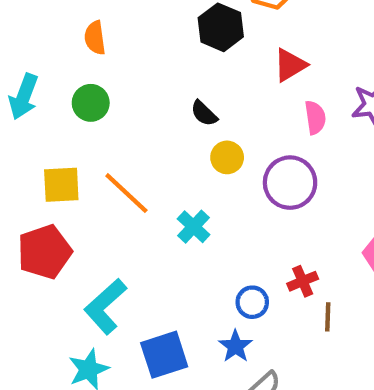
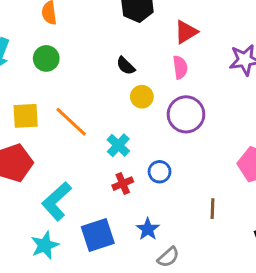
pink semicircle: (315, 118) -> (180, 67), moved
red cross: (303, 281) -> (123, 184), moved
blue circle: (252, 302) -> (160, 172), moved

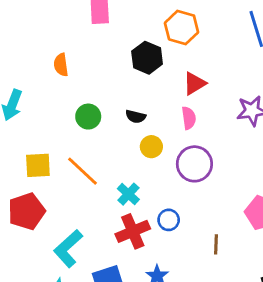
green circle: (46, 58) -> (88, 117), moved
black semicircle: (126, 66) -> (136, 117), turned -30
red cross: (123, 184) -> (133, 231), size x1.6
brown line: (212, 209) -> (216, 244), moved

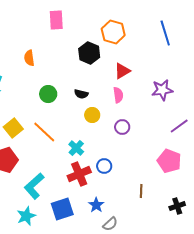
purple circle: (194, 164) -> (122, 127), size x0.6
yellow square: (38, 165) -> (13, 128), turned -36
brown line: (216, 244) -> (141, 191), moved

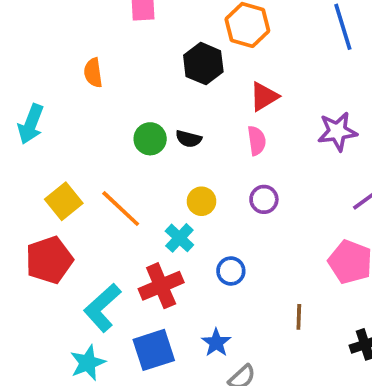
green circle: (48, 94) -> (150, 139), moved
yellow circle: (92, 115) -> (201, 201), moved
red cross: (79, 174) -> (161, 286), moved

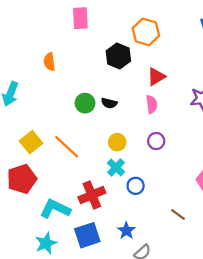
cyan cross: (179, 238) -> (116, 167), moved
cyan L-shape: (102, 308) -> (55, 209), turned 68
brown line: (299, 317) -> (178, 215), turned -56

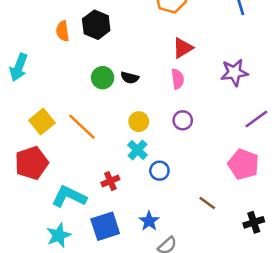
black hexagon: (118, 56) -> (96, 25), moved
red cross: (92, 195) -> (110, 181), size x0.6

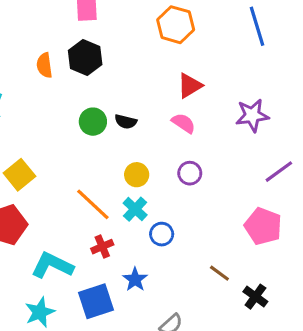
pink semicircle: (178, 79) -> (184, 123), turned -48
orange line: (82, 127) -> (93, 204), moved
blue star: (149, 221) -> (135, 279), moved
black cross: (254, 222) -> (255, 297), moved, turned -36

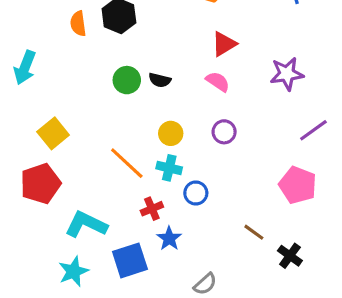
cyan cross: (135, 209) -> (169, 168), turned -30
red cross: (102, 247) -> (152, 209), moved

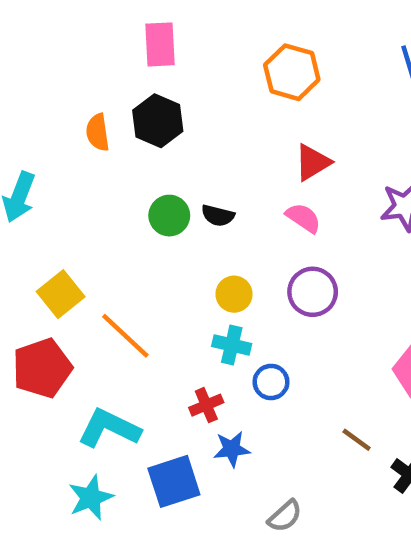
purple circle: (224, 132) -> (313, 292), size x1.4
orange line: (127, 163) -> (125, 336), moved
blue star: (169, 238) -> (232, 449), turned 30

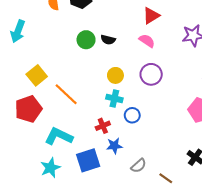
brown line: (357, 440) -> (166, 178), moved
gray semicircle: (285, 516) -> (139, 166), moved

